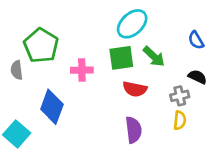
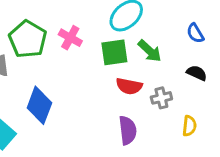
pink cross: (82, 70) -> (70, 38), moved, turned 30
gray cross: (180, 96) -> (161, 98), moved
yellow semicircle: (180, 120) -> (189, 126), moved

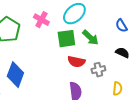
pink cross: (70, 38) -> (41, 20), moved

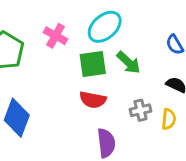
red semicircle: (76, 62) -> (93, 100), moved
yellow semicircle: (117, 89) -> (169, 119), moved

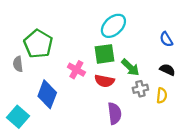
pink cross: (56, 36) -> (76, 70), moved
green arrow: (129, 63) -> (130, 67), moved

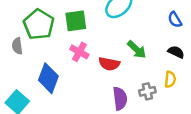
green square: (104, 54) -> (76, 21), moved
gray cross: (140, 89) -> (147, 91), moved

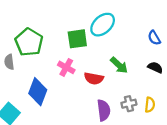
green square: (76, 21) -> (77, 39), moved
yellow semicircle: (170, 79) -> (150, 105), moved

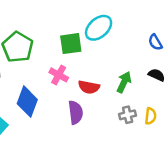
green arrow: (119, 65) -> (124, 82), moved, turned -108
purple semicircle: (104, 110) -> (76, 112), moved

